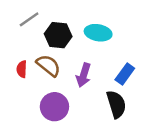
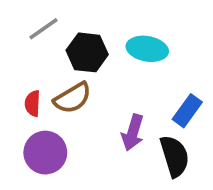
brown semicircle: (48, 65) -> (73, 98), turned 110
purple arrow: (84, 75) -> (133, 133), moved
purple circle: (54, 107) -> (45, 153), moved

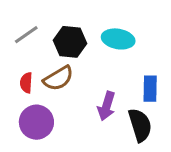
gray line: (43, 29) -> (26, 35), moved
blue rectangle: (187, 111) -> (150, 89), turned -35

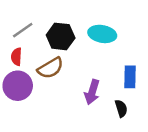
red semicircle: (26, 83) -> (16, 57), moved
purple circle: (36, 122) -> (18, 86), moved
black semicircle: (140, 125) -> (121, 108), size x0.6

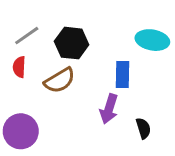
cyan ellipse: (102, 34) -> (152, 40), moved
blue rectangle: (130, 77) -> (122, 74), moved
purple circle: (18, 86) -> (21, 131), moved

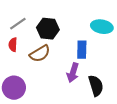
black semicircle: (143, 128) -> (96, 86), size x1.5

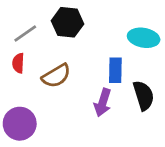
black hexagon: (48, 29) -> (68, 22), moved
black semicircle: (96, 86) -> (144, 95), moved

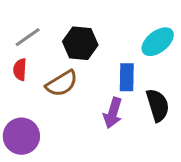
black hexagon: (68, 22) -> (80, 43), moved
cyan ellipse: (144, 38) -> (158, 42), turned -48

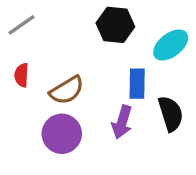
gray line: (28, 37) -> (22, 25), moved
black hexagon: (80, 43) -> (115, 25), moved
purple circle: (21, 136) -> (62, 134), moved

